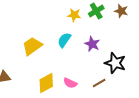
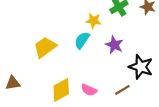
yellow star: (74, 15) -> (94, 21), moved

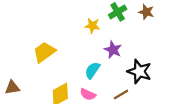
cyan semicircle: (82, 40) -> (92, 70), moved

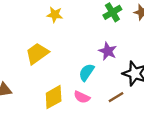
yellow star: (92, 26) -> (55, 15), moved

